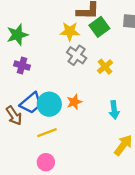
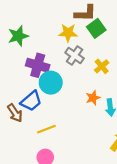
purple cross: (22, 65) -> (38, 65), moved, size x1.5
orange star: (74, 102) -> (93, 98), moved
cyan circle: (49, 104) -> (51, 83), moved

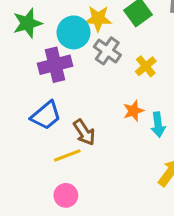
purple cross: (38, 65) -> (55, 65), turned -30
cyan circle: (51, 83) -> (74, 32), moved
brown arrow: (15, 113) -> (84, 132), moved

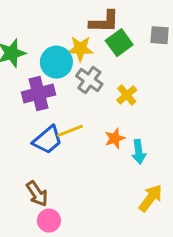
blue trapezoid: (46, 115) -> (47, 140), moved
brown arrow: (84, 132) -> (37, 194), moved
yellow line: (67, 155) -> (70, 131), moved

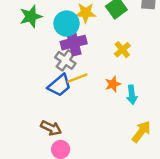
gray cross: (89, 80) -> (65, 60), moved
purple cross: (38, 93) -> (74, 43), moved
brown arrow: (37, 194) -> (51, 128), turned -30

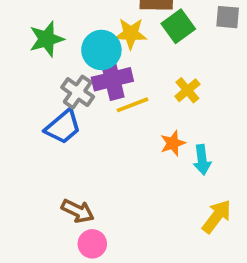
gray cross: (65, 60) -> (78, 92), moved
yellow line: (77, 78) -> (133, 105), moved
blue trapezoid: (59, 85) -> (63, 127), moved

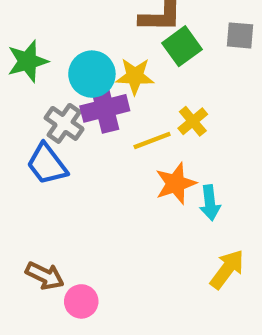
yellow star: (131, 34) -> (135, 76), moved
yellow line: (133, 105) -> (152, 141), moved
blue trapezoid: (63, 127) -> (47, 164), turned 93
orange star: (173, 143) -> (176, 183), size x1.4
brown arrow: (78, 211) -> (45, 276), moved

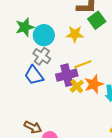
cyan circle: (92, 74) -> (44, 35), moved
purple cross: (105, 108) -> (67, 75), moved
yellow cross: (193, 121) -> (77, 86), moved

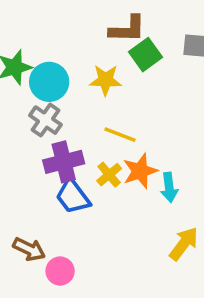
yellow line: (83, 64) -> (120, 135), turned 42
blue trapezoid: (34, 75) -> (73, 196), moved
purple cross: (67, 75) -> (64, 162), moved

